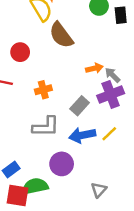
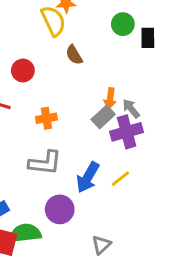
brown semicircle: (61, 35) -> (74, 55), size x0.6
orange arrow: (94, 68) -> (110, 98), turned 105
gray rectangle: (80, 106) -> (103, 117), moved
blue arrow: (82, 135) -> (88, 177), turned -55

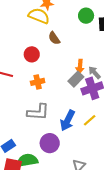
yellow semicircle: (53, 21) -> (39, 16), turned -40
red circle: (23, 71) -> (32, 54), moved

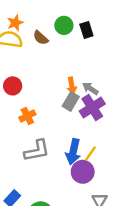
brown semicircle: (54, 38) -> (41, 38), moved
yellow line: (90, 120) -> (90, 154), moved
purple circle: (50, 143) -> (83, 172), moved

